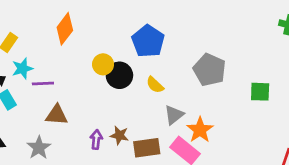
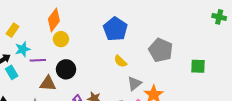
yellow circle: (103, 64) -> (61, 39), moved
black circle: (119, 75) -> (66, 69), moved

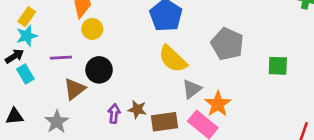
cyan star: (23, 49) -> (27, 36), moved
yellow semicircle: (120, 61) -> (173, 59), size x1.6
brown triangle: (48, 83) -> (74, 89), turned -42

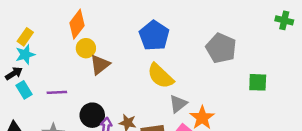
gray pentagon: (227, 44) -> (221, 48), moved
purple line: (61, 58) -> (57, 92), moved
black circle: (99, 70) -> (92, 115), moved
brown triangle: (74, 89) -> (100, 65), moved

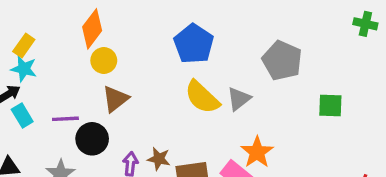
cyan star: (25, 54) -> (24, 69), turned 30
brown triangle: (100, 65) -> (115, 99), moved
gray triangle: (178, 104) -> (239, 99), moved
black circle: (92, 115) -> (92, 139), moved

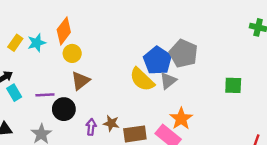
blue pentagon: (194, 44) -> (157, 61), moved
gray pentagon: (282, 61) -> (183, 53), moved
cyan star: (24, 69) -> (37, 43), moved, turned -30

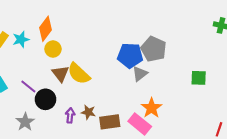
blue pentagon: (157, 61) -> (130, 55), turned -30
yellow semicircle: (142, 79) -> (79, 74), moved
brown triangle: (80, 81) -> (60, 74), turned -30
purple line: (45, 95) -> (28, 86), turned 42

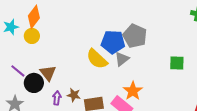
yellow circle: (53, 49) -> (32, 36), moved
brown triangle: (60, 74) -> (48, 73), moved
yellow semicircle: (79, 74) -> (97, 59), moved

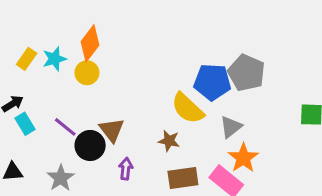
gray triangle: (122, 59) -> (231, 127), moved
brown star: (74, 95) -> (169, 141), moved

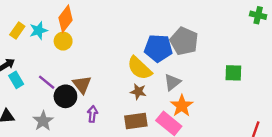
brown star: (169, 141) -> (138, 92), moved

